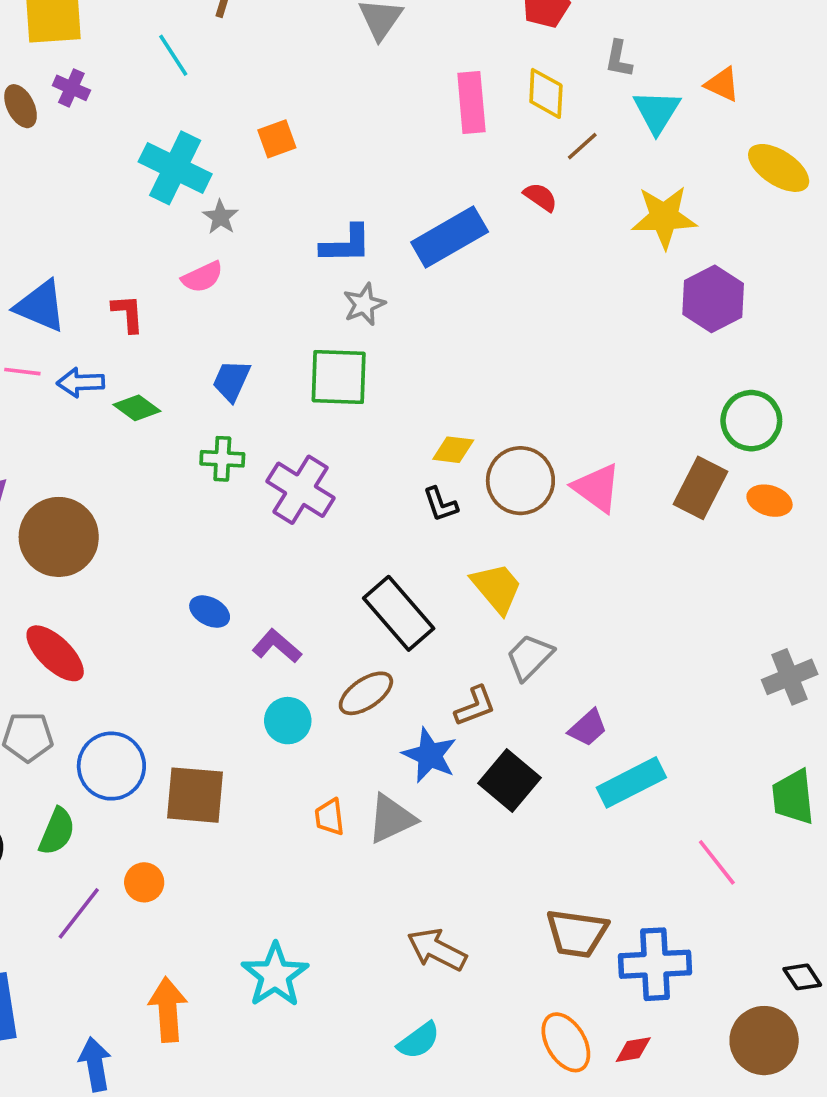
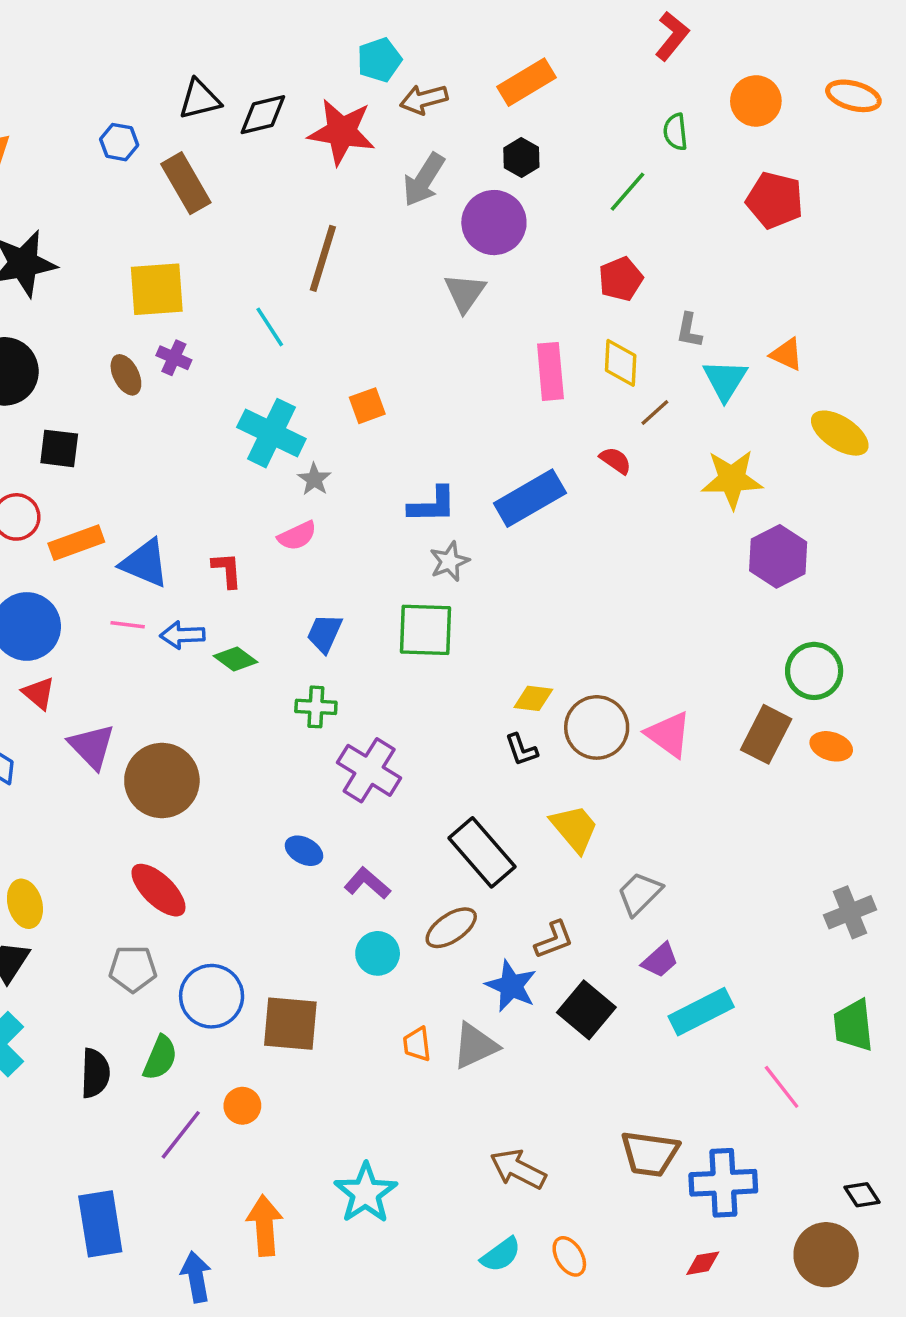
purple cross: (300, 490) -> (369, 770), moved
gray trapezoid: (530, 657) -> (639, 893), moved
orange ellipse: (566, 1042) -> (569, 1256), moved, size x0.7

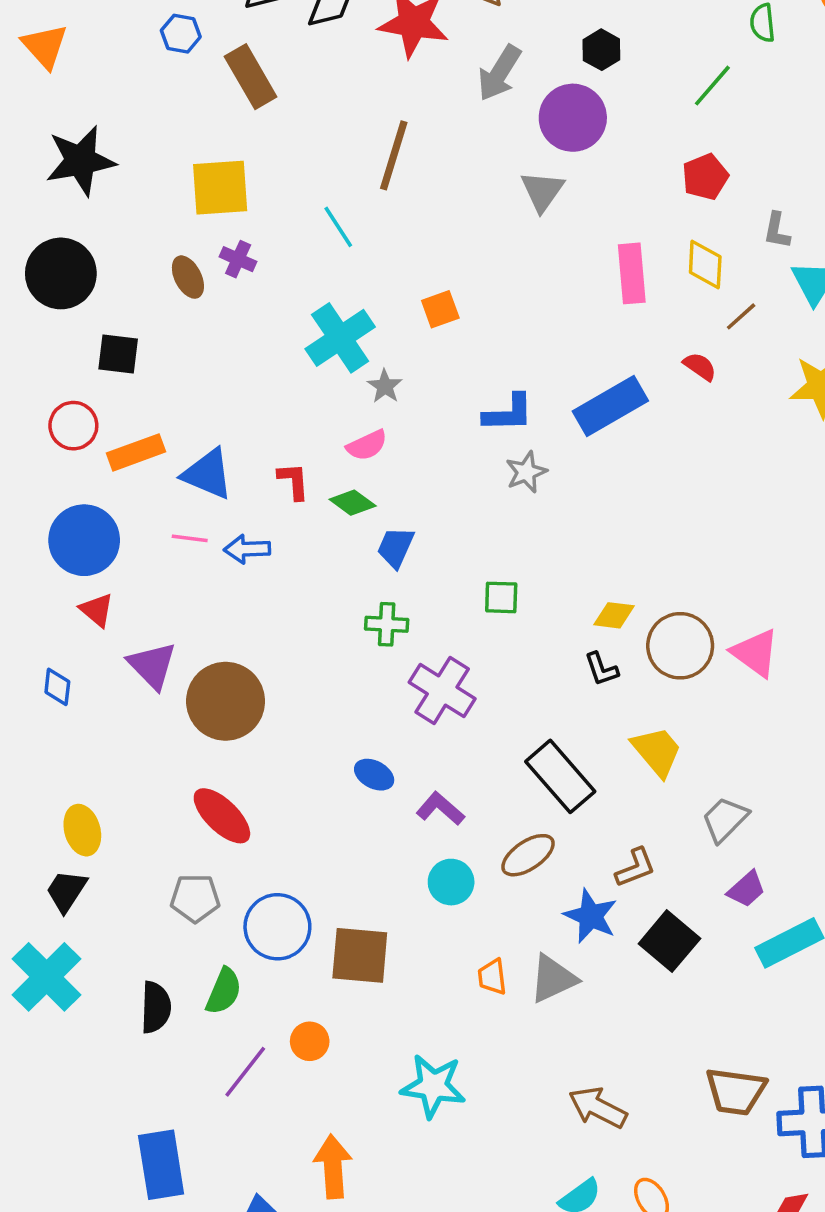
cyan cross: (271, 433) -> (340, 338), turned 30
green square: (426, 630) -> (501, 597), moved, size x0.6
green diamond: (236, 659) -> (353, 503), moved
cyan star: (366, 1193) -> (433, 1086), moved, turned -30

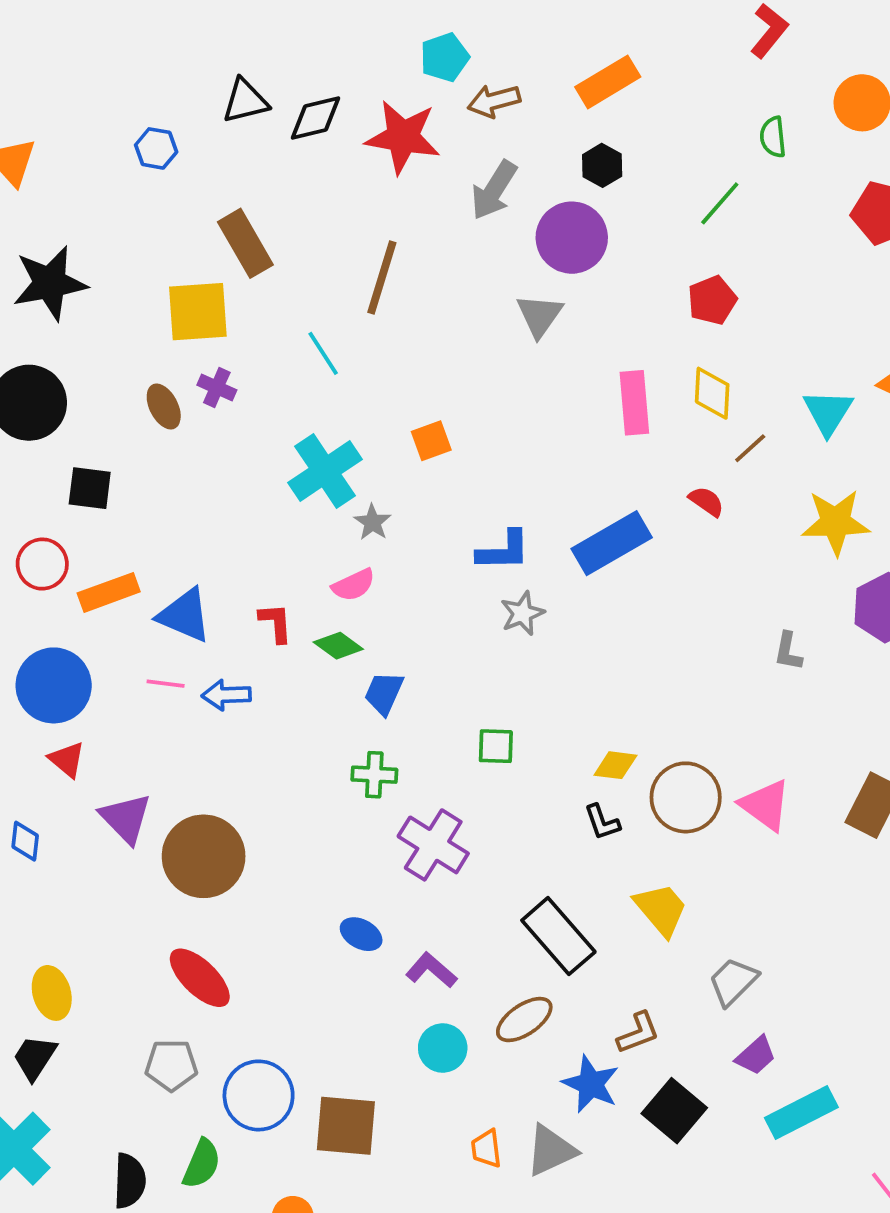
brown rectangle: (251, 77) -> (245, 243), moved
gray L-shape: (777, 230) -> (788, 651), moved

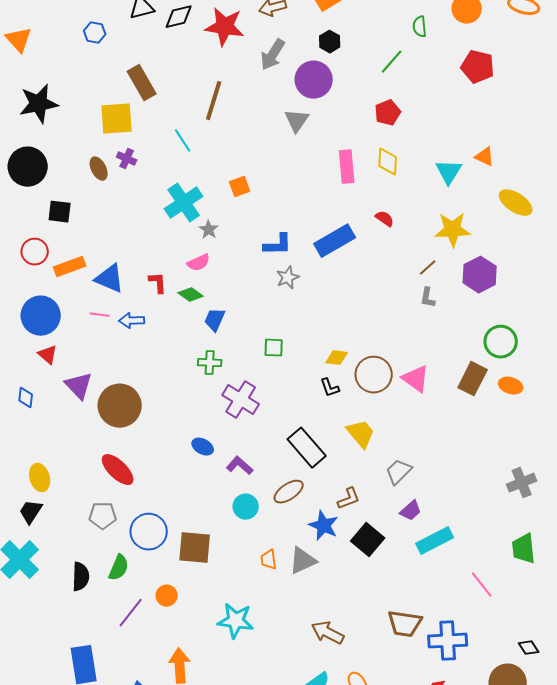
brown line: (750, 448) -> (428, 268), moved

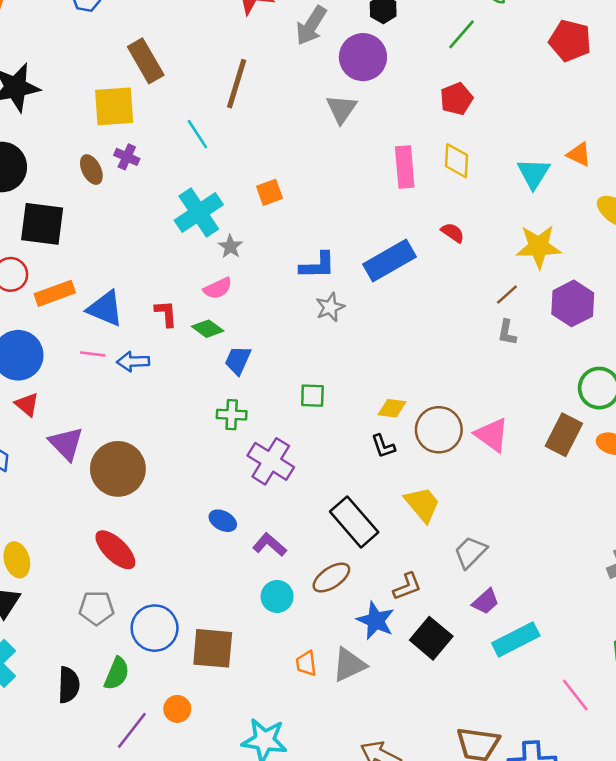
black square: (60, 212) -> (42, 224), size x1.5

